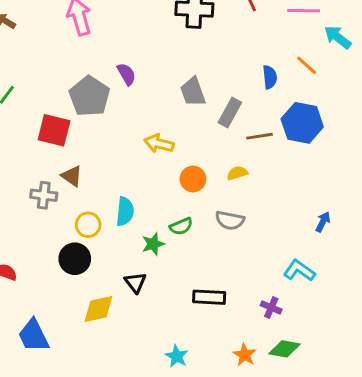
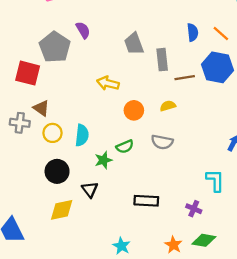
orange line: (307, 65) -> (221, 34), moved
gray rectangle: (230, 113) -> (162, 60), turned -35
yellow circle: (88, 225) -> (53, 133), moved
black circle: (75, 259) -> (57, 171), moved
cyan L-shape: (299, 271) -> (215, 180), turned 55

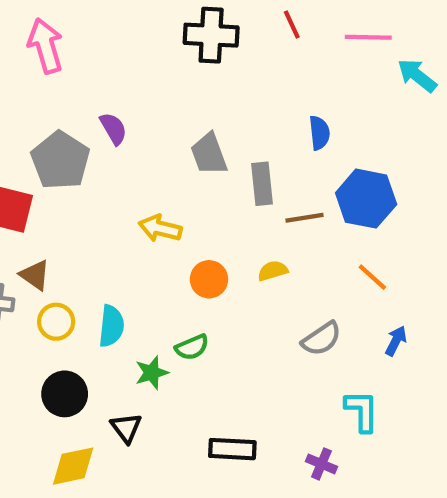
orange line: (221, 34) -> (372, 277), moved
gray semicircle: (162, 142) -> (321, 339), moved, turned -45

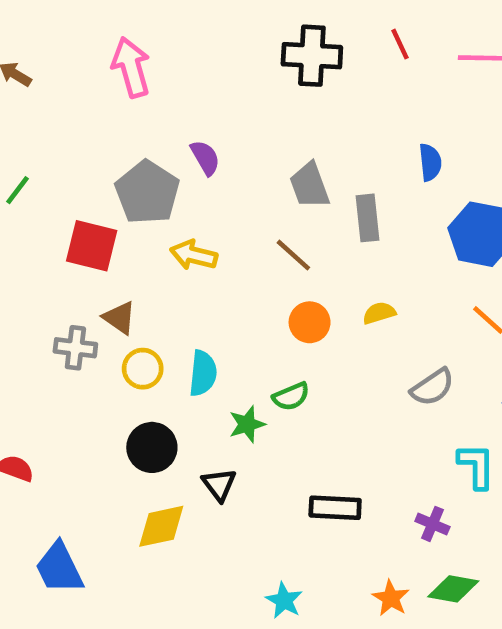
brown line: (305, 218) -> (293, 255), moved, turned 51
yellow arrow: (160, 228) -> (194, 255), moved

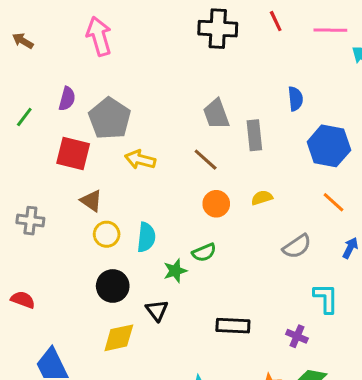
purple semicircle: (205, 158) -> (67, 99), moved, turned 45
gray cross: (75, 348) -> (30, 221), moved

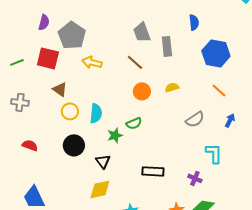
green line: (24, 117) -> (17, 62), moved, turned 32
red semicircle: (23, 300) -> (30, 145), moved
yellow diamond: (119, 338) -> (100, 189), moved

